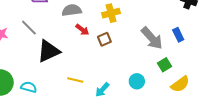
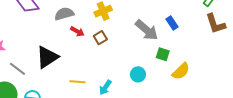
gray line: (29, 28) -> (17, 69), moved
green square: (164, 65) -> (163, 54), turned -32

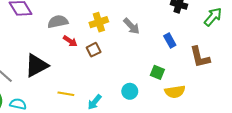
brown L-shape: (215, 24) -> (200, 57), moved
gray arrow: (147, 30) -> (132, 26), moved, size x0.7
yellow semicircle: (181, 71) -> (175, 92), turned 30

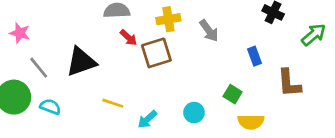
brown square: (94, 50) -> (156, 53), size x1.6

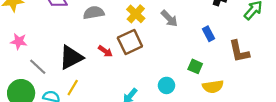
yellow cross: (168, 19) -> (136, 14), turned -30
red arrow: (128, 38) -> (105, 51), moved
yellow line: (113, 103) -> (73, 88), moved, turned -70

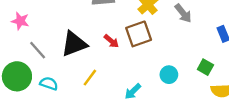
cyan circle: (166, 85) -> (169, 75), moved
yellow line: (73, 88) -> (90, 78), moved

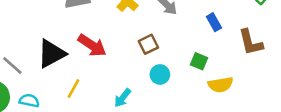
brown square: (139, 34) -> (148, 44), moved, size x0.7
red arrow: (111, 41) -> (92, 45), size x1.6

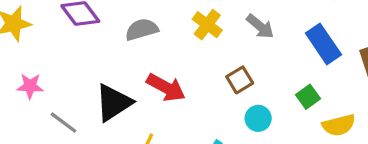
blue rectangle: (214, 22) -> (323, 44), size x1.6
green square: (199, 61) -> (308, 97), turned 36

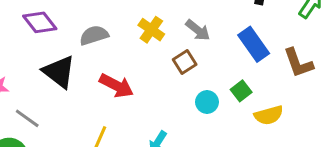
brown square: (240, 80) -> (185, 62), moved
black triangle: (114, 103) -> (59, 72), moved, turned -48
cyan circle: (258, 118) -> (207, 102), moved

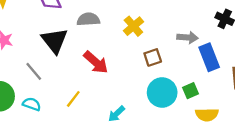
gray arrow: (198, 30) -> (188, 37), moved, turned -48
cyan circle: (207, 102) -> (162, 92), size x1.6
gray line: (27, 118) -> (34, 71), moved

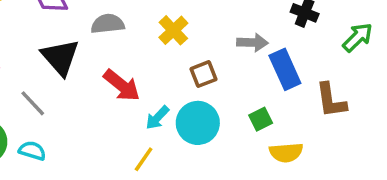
cyan circle: (162, 92) -> (198, 123), moved
yellow line: (73, 99) -> (144, 159), moved
cyan arrow: (117, 114) -> (157, 118), moved

